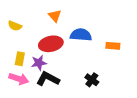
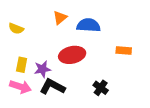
orange triangle: (55, 16) -> (60, 18), turned 32
blue semicircle: (81, 35) -> (89, 25), moved
red ellipse: (51, 44) -> (72, 55), moved

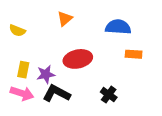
blue semicircle: (89, 25) -> (118, 27), moved

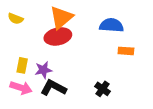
orange triangle: (65, 19) -> (61, 17), size x1.6
yellow semicircle: (17, 30) -> (15, 19), moved
red ellipse: (78, 59) -> (58, 36), moved

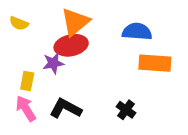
orange rectangle: (126, 51) -> (155, 63), size x1.6
purple star: (43, 70) -> (53, 63), moved
pink arrow: (21, 88) -> (26, 108), turned -140

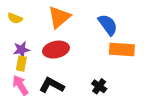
blue semicircle: (137, 32) -> (108, 25), turned 50
red ellipse: (71, 45) -> (56, 50), moved
purple star: (53, 63) -> (21, 50), moved

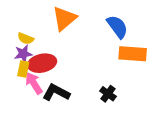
yellow semicircle: (15, 18) -> (26, 38), moved
red ellipse: (56, 50) -> (42, 63), moved
pink arrow: (20, 85) -> (34, 83), moved

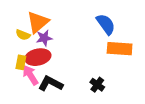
orange triangle: (64, 18) -> (38, 22), moved
purple star: (23, 54) -> (44, 38), moved

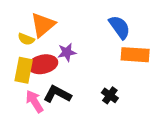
purple star: (44, 38) -> (67, 52), moved
yellow rectangle: (21, 62) -> (24, 70), size x1.5
pink arrow: (30, 75) -> (34, 101), moved

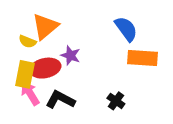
purple star: (67, 52) -> (70, 55), turned 30
pink arrow: (34, 101) -> (30, 93), moved

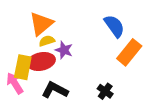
yellow semicircle: (27, 42) -> (47, 41), moved, turned 140
orange rectangle: (143, 58) -> (129, 52), turned -55
pink arrow: (30, 93) -> (15, 83), moved

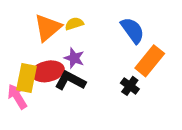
yellow semicircle: (47, 41) -> (74, 24), moved
black L-shape: (55, 90) -> (70, 81), moved
black cross: (105, 91) -> (130, 86), moved

